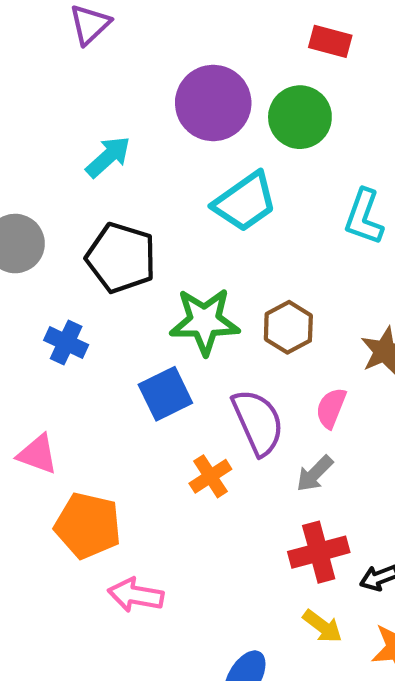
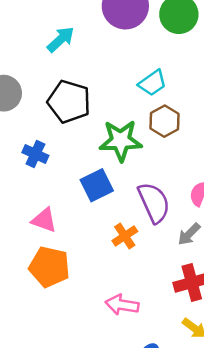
cyan trapezoid: (245, 202) -> (152, 83), moved, size x0.7
brown hexagon: (288, 327) -> (165, 121), moved
pink triangle: (38, 454) -> (44, 220), moved
pink arrow: (136, 595) -> (122, 305), moved

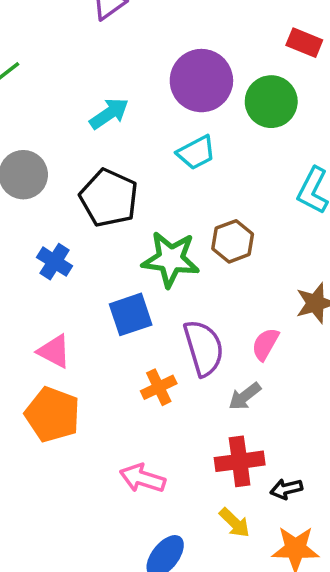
cyan trapezoid: (152, 83) -> (196, 153), moved

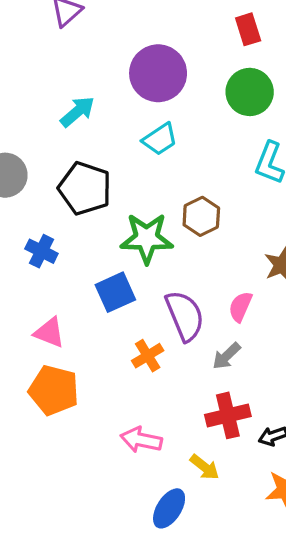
red rectangle: (304, 43) -> (248, 29), turned 56
green circle: (271, 102) -> (250, 92), moved
yellow arrow: (235, 523) -> (204, 467), moved

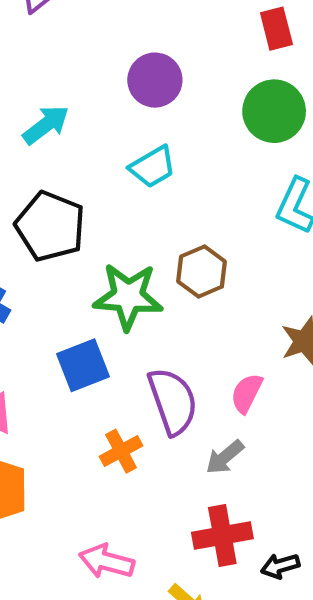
purple circle: (158, 73) -> (155, 80), size x0.7

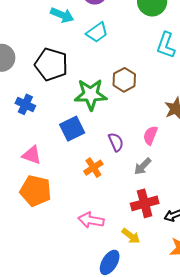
cyan arrow: (46, 125) -> (62, 15), moved, turned 65
purple semicircle: (173, 401) -> (116, 142), size x0.6

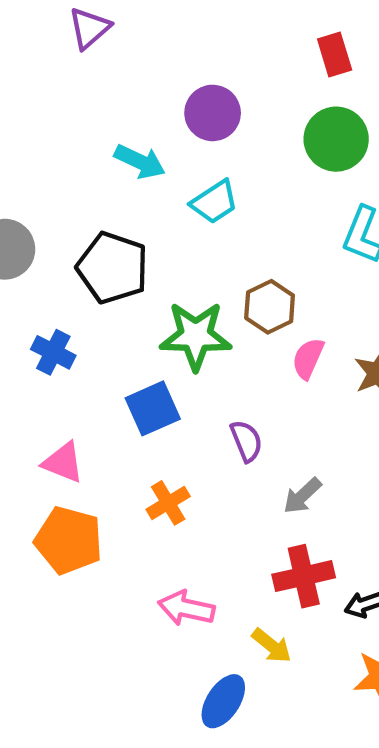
pink semicircle: (150, 135) -> (308, 358), moved
orange cross: (93, 168) -> (168, 503), moved

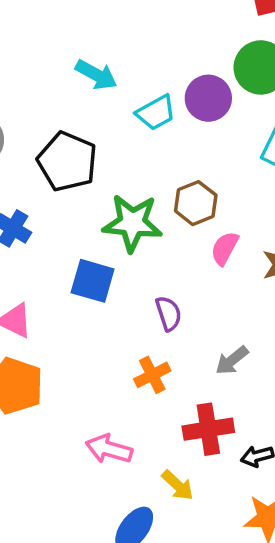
purple circle: (213, 113) -> (208, 98), moved
blue square: (153, 408) -> (93, 281), turned 36
gray arrow: (302, 496) -> (232, 360), moved
orange cross: (168, 503) -> (152, 375), moved

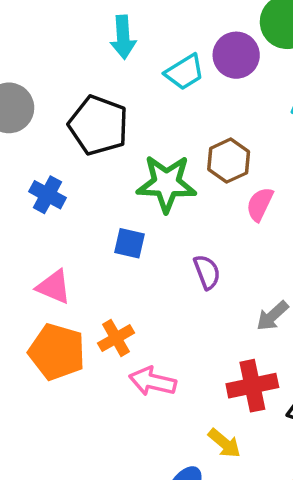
cyan arrow: (96, 75) -> (123, 37), turned 60
blue square: (93, 281) -> (129, 243), size x0.7
orange cross: (152, 375) -> (116, 338), moved
pink arrow: (109, 449) -> (153, 381), moved

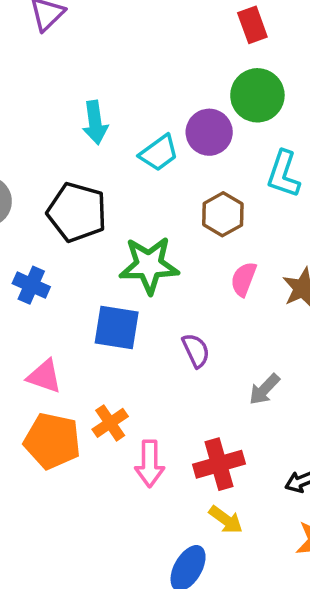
brown hexagon: (229, 161) -> (223, 214), moved
blue square: (129, 243) -> (117, 327), size x1.5
pink arrow: (153, 381) -> (150, 464), turned -99
red cross: (252, 386) -> (219, 464), moved

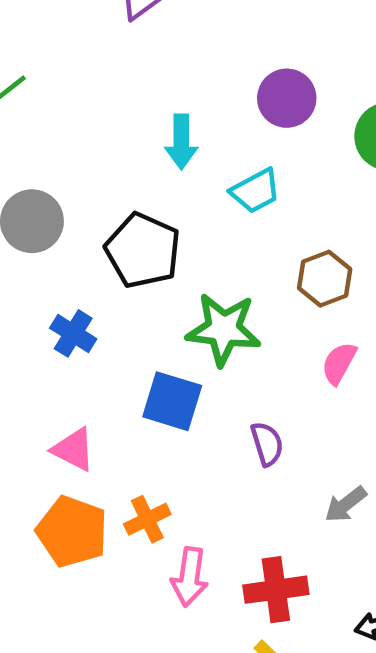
purple circle: (209, 132) -> (287, 98), moved

